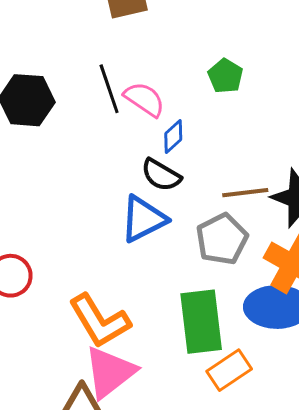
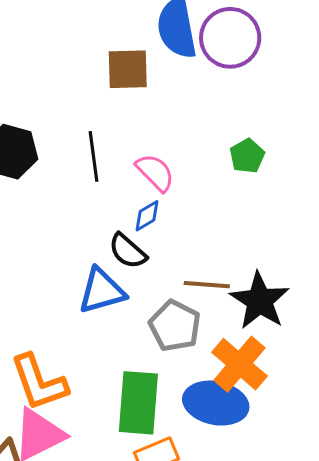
green pentagon: (225, 76) -> (247, 156), moved
pink semicircle: (144, 99) -> (155, 172), moved
gray pentagon: (222, 239) -> (175, 326), turned -30

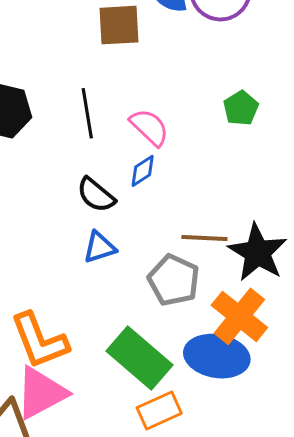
black semicircle: (128, 251) -> (96, 195), moved
blue triangle: (102, 291) -> (100, 247), size x0.7
green rectangle: (138, 403) -> (140, 358), turned -52

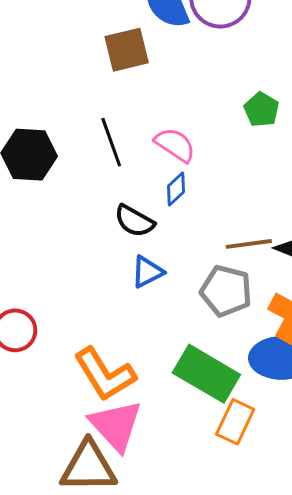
pink triangle: (41, 393) -> (116, 425), turned -34
orange rectangle: (159, 410) -> (235, 422), turned -30

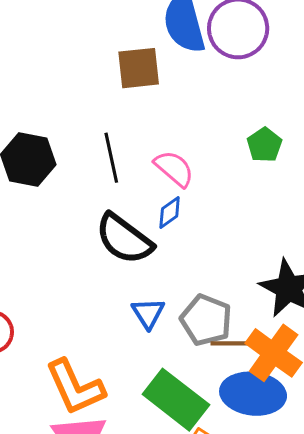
black semicircle: (134, 221) -> (124, 239), size x1.5
brown line: (249, 244) -> (234, 343), moved
blue triangle: (147, 272) -> (148, 313), moved, turned -42

